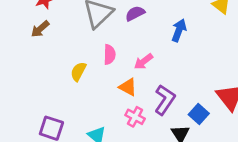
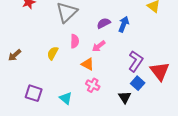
purple semicircle: (135, 13) -> (104, 23), moved
brown arrow: (40, 29) -> (15, 55), moved
purple L-shape: (165, 100) -> (136, 61), moved

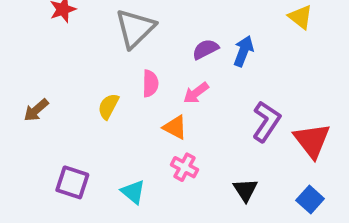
blue square: (138, 83) -> (310, 200), moved

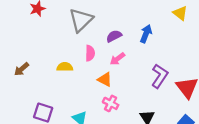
purple semicircle: (205, 49) -> (114, 36), moved
yellow semicircle: (108, 106) -> (65, 67), turned 63

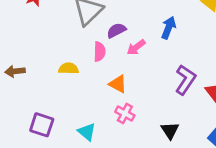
purple semicircle: (114, 36) -> (116, 30), moved
pink arrow: (117, 59) -> (136, 47), moved
brown arrow: (21, 69) -> (15, 71), turned 35

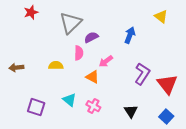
pink arrow: (136, 47) -> (106, 61), moved
pink cross: (125, 114) -> (93, 106), moved
cyan triangle: (87, 132) -> (69, 100), moved

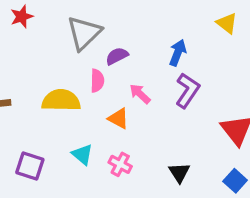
pink arrow: (106, 61) -> (140, 94), turned 80
yellow semicircle: (56, 65) -> (61, 100), size x1.6
purple L-shape: (142, 74) -> (187, 90), moved

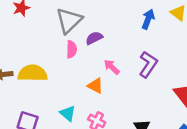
blue arrow: (178, 53) -> (148, 19), moved
pink semicircle: (97, 81) -> (72, 49), moved
yellow semicircle: (61, 100) -> (33, 73), moved

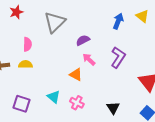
purple semicircle: (94, 38) -> (83, 40), moved
pink semicircle: (72, 49) -> (27, 44), moved
yellow semicircle: (33, 73) -> (25, 64), size x0.6

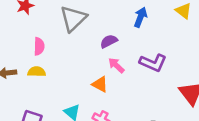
blue arrow: (118, 21) -> (140, 17), moved
purple L-shape: (118, 57) -> (153, 63), turned 80

